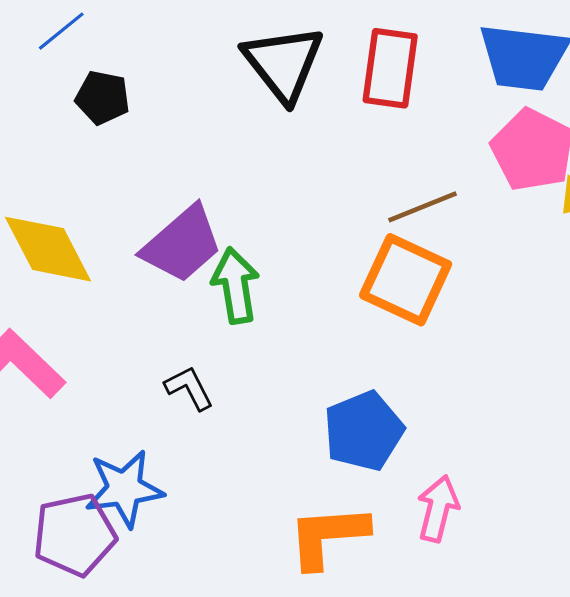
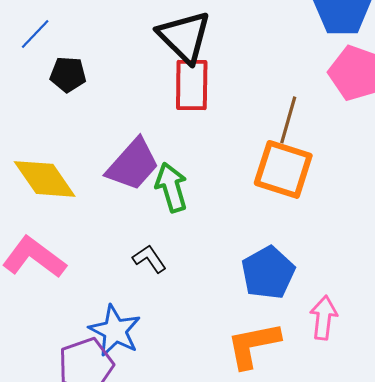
red rectangle: (390, 68) -> (192, 85), moved
brown line: (422, 207) -> (288, 120), turned -45
blue star: (124, 489) -> (115, 331), turned -30

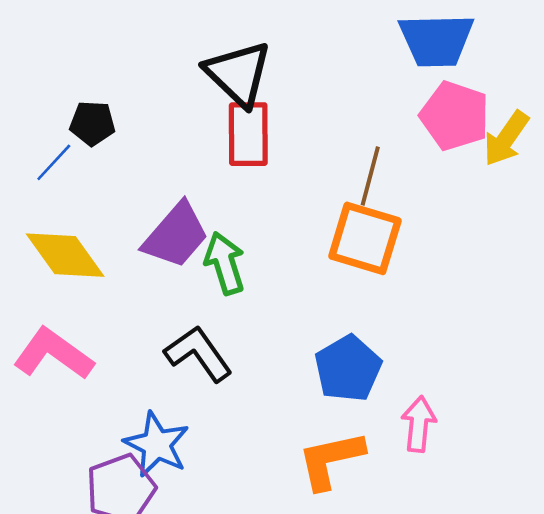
blue line: (35, 34) -> (54, 162), moved
black L-shape: (149, 259) -> (198, 354), size x1.6

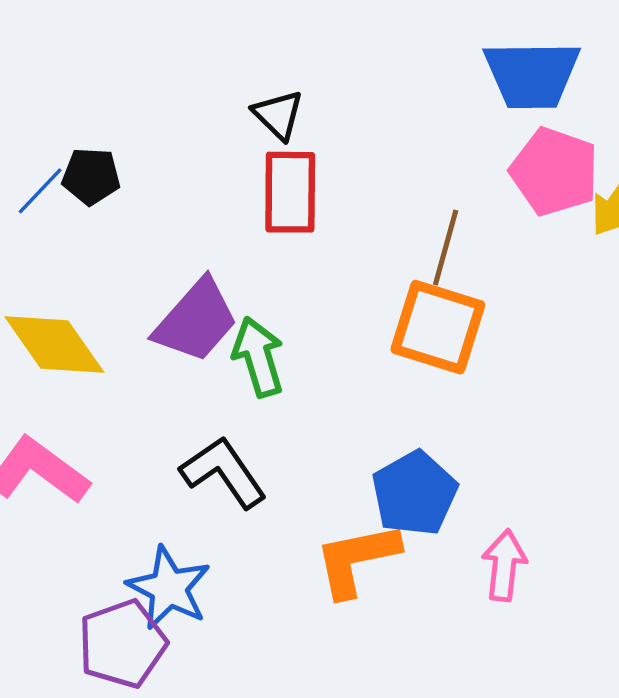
black triangle: (238, 74) -> (278, 115), size x0.6
blue line: (54, 162) -> (40, 191), moved
orange L-shape: (331, 460) -> (357, 560), moved

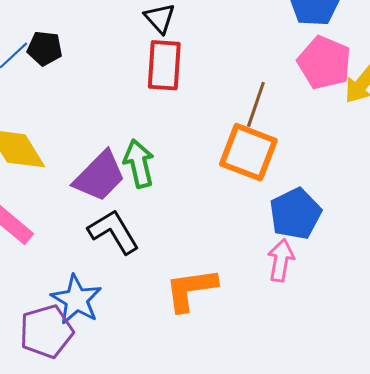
purple trapezoid: (196, 321) -> (99, 176), moved
blue pentagon: (414, 493) -> (295, 214), moved
pink arrow: (504, 565) -> (281, 260), moved

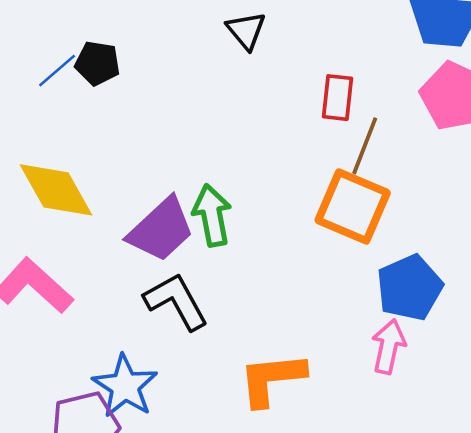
red rectangle: (164, 65) -> (338, 98), moved, size x0.7

